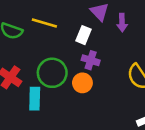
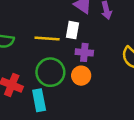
yellow line: (44, 23) -> (47, 39), moved

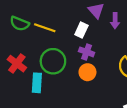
yellow line: (47, 39) -> (45, 28), moved
orange circle: (81, 76) -> (87, 72), moved

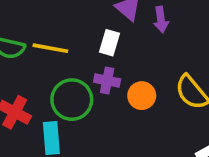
purple cross: (87, 52) -> (107, 81), moved
orange circle: (87, 72) -> (142, 96), moved

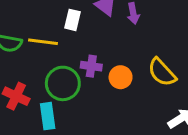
white rectangle: (110, 43) -> (73, 20), moved

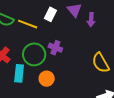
orange circle: (121, 77) -> (47, 79), moved

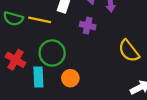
purple cross: (55, 48) -> (88, 26), moved

